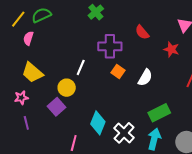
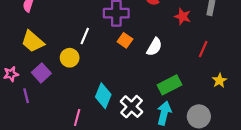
pink star: (21, 98) -> (11, 74), moved
purple square: (57, 107) -> (41, 73), moved

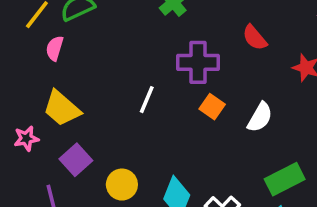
yellow circle: (70, 58) -> (122, 185), moved
pink star: (11, 74) -> (26, 139), moved

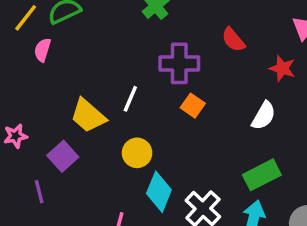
yellow trapezoid: (62, 108) -> (88, 116), moved
white semicircle: (260, 117) -> (264, 116), moved
yellow circle: (122, 185) -> (137, 153), moved

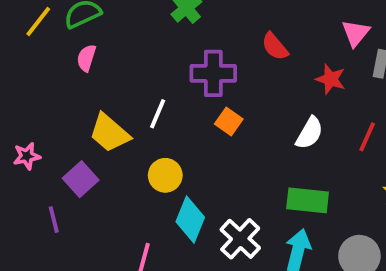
pink semicircle: (43, 50) -> (86, 58), moved
green rectangle: (262, 175) -> (308, 200), turned 33

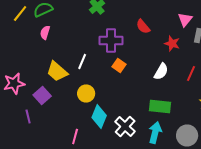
pink star: (27, 156) -> (14, 84), size x1.5

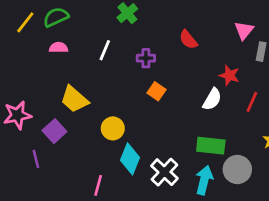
pink semicircle: (45, 32) -> (58, 48), turned 72
purple cross: (111, 40) -> (146, 58), size x0.6
red star: (172, 44) -> (229, 75), moved
white line: (82, 62) -> (105, 50), moved
gray circle: (187, 136) -> (237, 169), moved

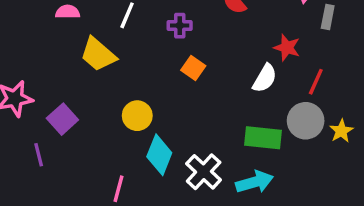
yellow trapezoid: (74, 99) -> (98, 54), moved
gray circle: (237, 169) -> (306, 121), moved
cyan arrow: (204, 180) -> (255, 182), turned 60

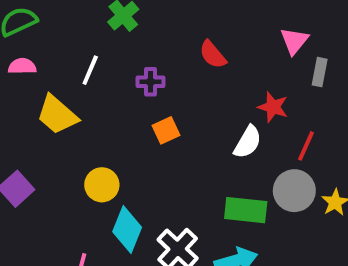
orange square: (193, 68) -> (166, 130), turned 30

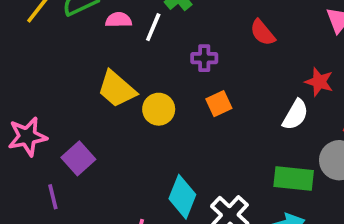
pink semicircle: (22, 66) -> (119, 20), moved
white line: (90, 70) -> (153, 27), moved
yellow circle: (102, 185) -> (159, 109), moved

